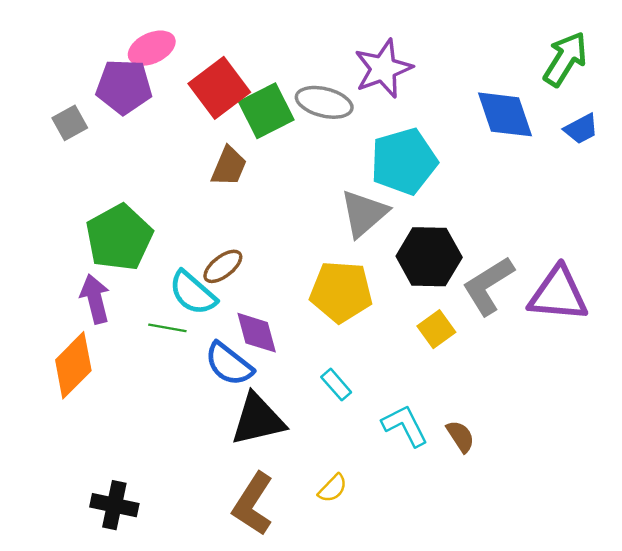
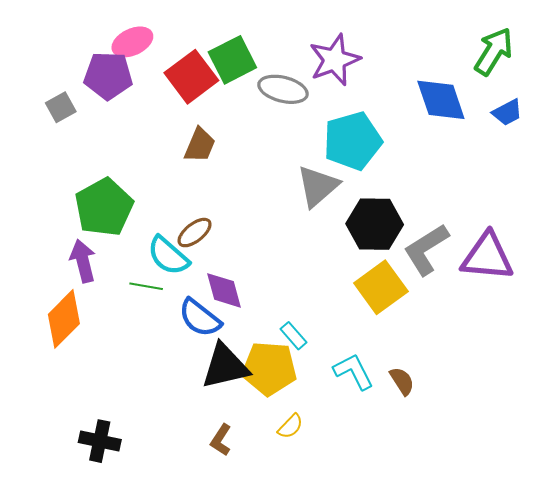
green square: (266, 111) -> (232, 60), moved
yellow pentagon: (341, 292) -> (269, 368), moved
yellow square: (436, 329) -> (381, 287), size x1.6
brown L-shape: (253, 504) -> (221, 440), size x0.6

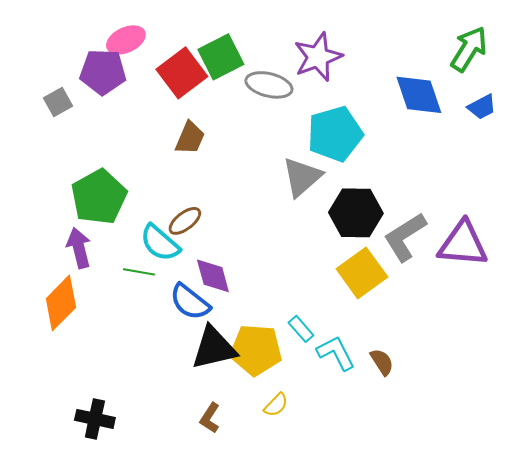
cyan rectangle: (294, 336) -> (301, 329), moved

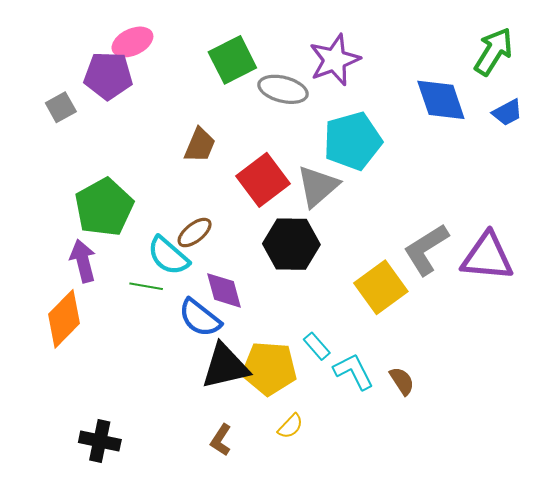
red square: (182, 73) -> (263, 180), moved
black hexagon: (356, 213) -> (291, 244), moved

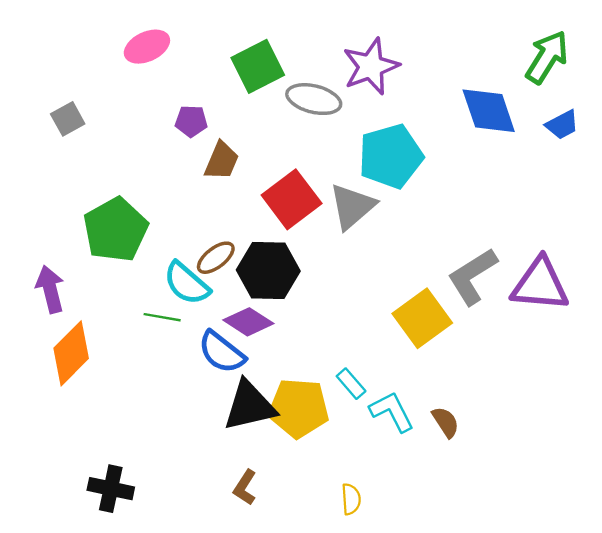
purple pentagon: (108, 76) -> (191, 121), moved, size x0.6
black hexagon: (291, 244) -> (268, 271), moved
purple arrow: (83, 261) -> (50, 289), moved
purple diamond: (224, 290) -> (248, 322), turned -42
yellow semicircle: (290, 426) -> (351, 499), moved, turned -48

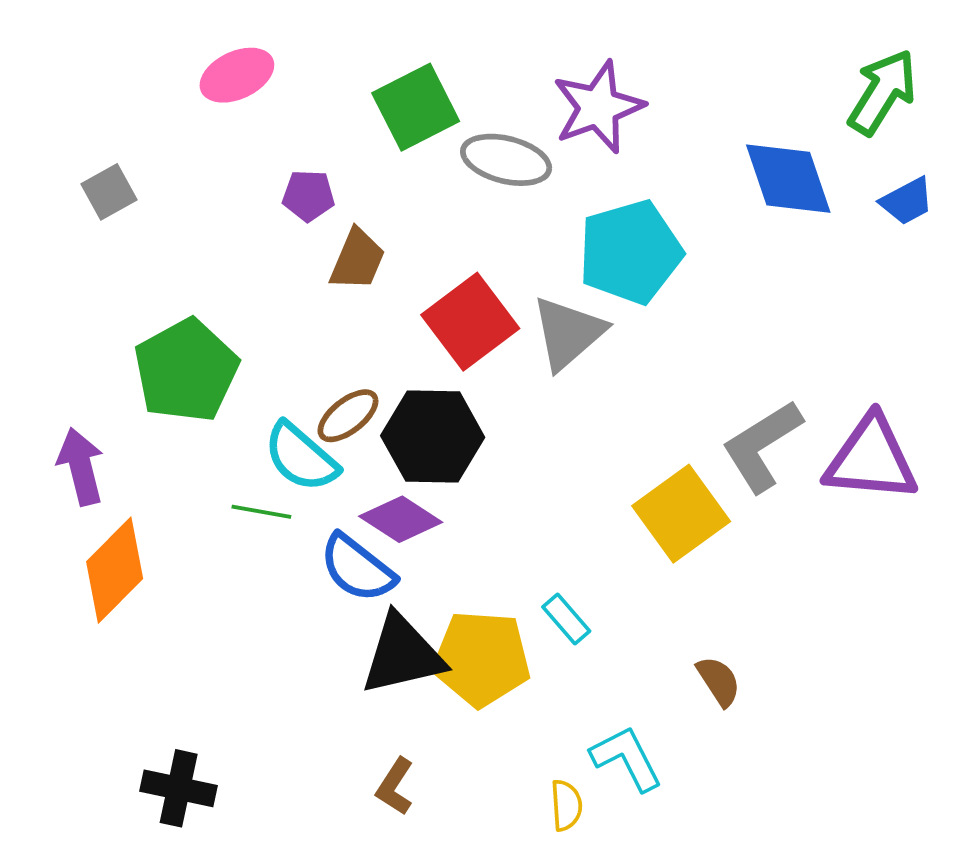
cyan L-shape: (392, 412) -> (626, 758), moved

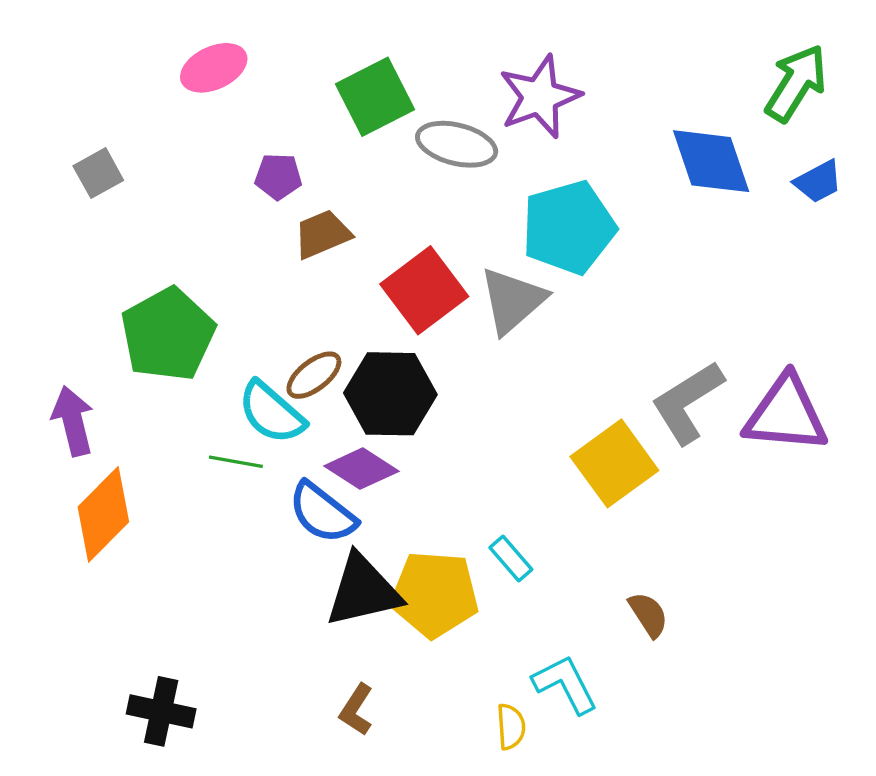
brown trapezoid: (357, 260) -> (322, 234), turned -136

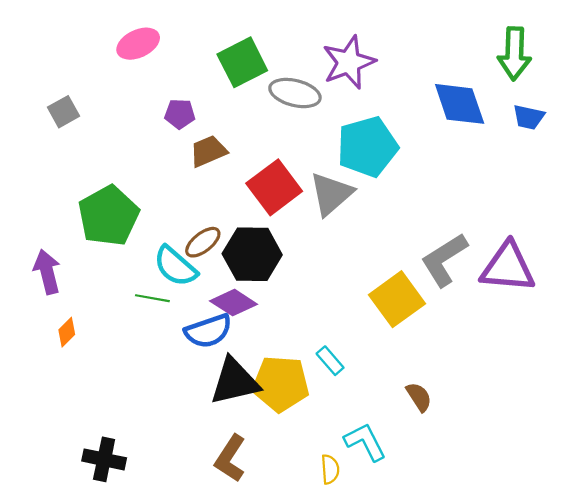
green arrow: (796, 83) -> (514, 54), turned 150
blue trapezoid: (818, 182) -> (529, 117), turned 40
blue semicircle: (322, 513) -> (208, 331), turned -57
orange diamond: (103, 514) -> (67, 332), size x0.5
brown L-shape: (356, 710) -> (230, 458), size x1.4

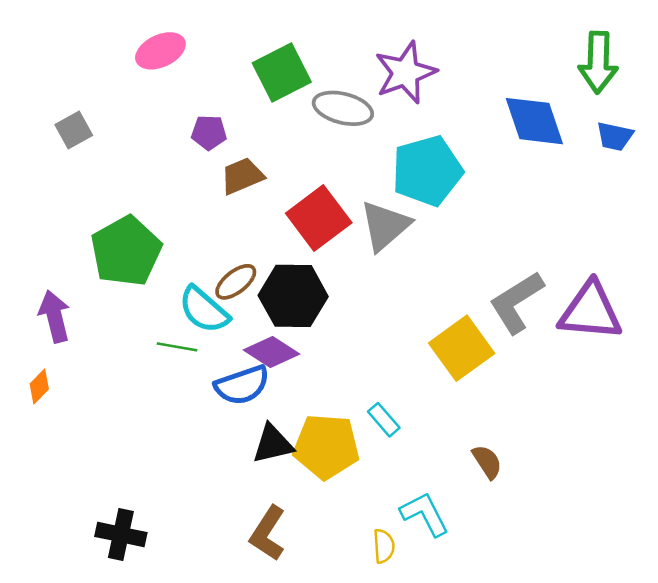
orange diamond: (67, 332) -> (39, 386), moved
black triangle: (235, 382) -> (273, 444), size x0.7

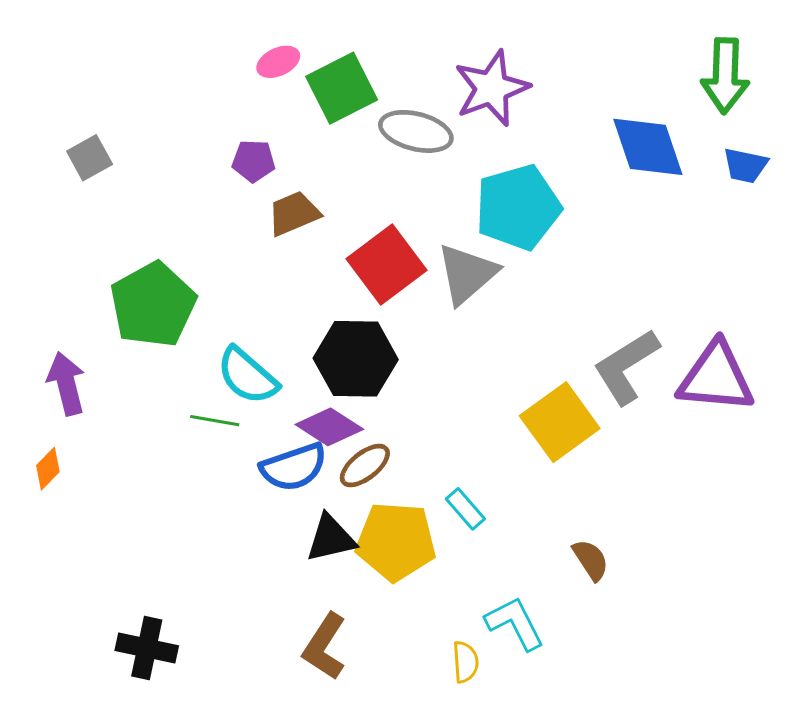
pink ellipse: (160, 51) -> (278, 62), moved, size x0.7
brown ellipse: (236, 282) -> (365, 466), moved

